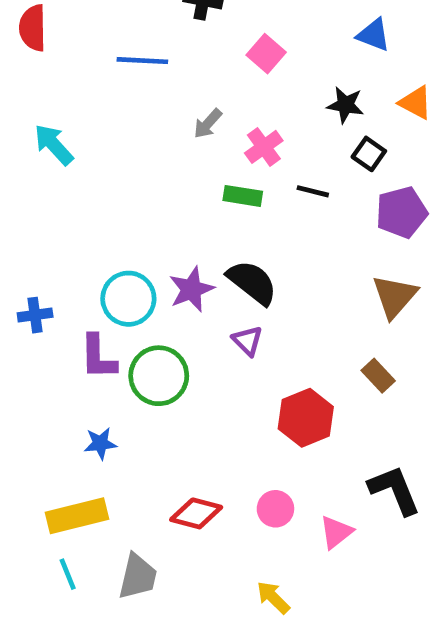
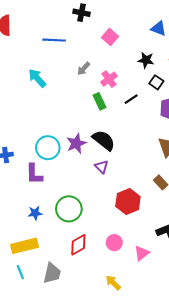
cyan arrow: (54, 145) -> (37, 78), moved
black line: (313, 191) -> (131, 99), turned -48
green rectangle: (243, 196) -> (99, 101), turned 56
green circle: (159, 376) -> (69, 209), moved
red diamond: (196, 513) -> (78, 245), turned -45

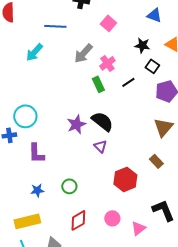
gray arrow: (84, 69) -> (83, 53), size x1.5
cyan arrow: (37, 78) -> (34, 52), moved, turned -96
cyan circle: (48, 148) -> (25, 116), moved
green circle: (69, 209) -> (69, 186), size x0.6

